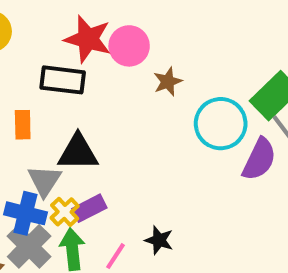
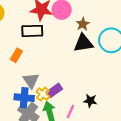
orange rectangle: (23, 125) -> (16, 55), turned 40
black triangle: (78, 152) -> (83, 43), moved

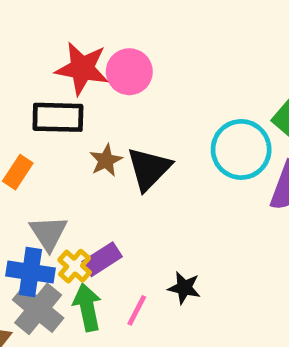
brown star: (83, 24) -> (106, 160), moved
black triangle: (83, 43) -> (149, 169), moved, turned -40

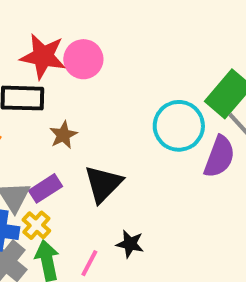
black triangle: (149, 169) -> (103, 184), moved
purple rectangle: (102, 259) -> (45, 188), moved

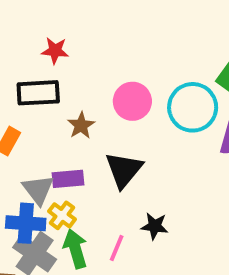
red star: (43, 56) -> (55, 51), size x0.6
pink circle: (83, 59) -> (132, 101), moved
purple rectangle: (45, 188) -> (68, 179), turned 32

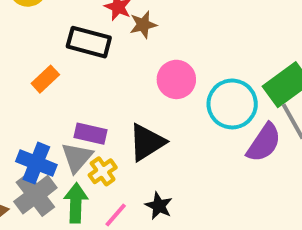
brown star: (81, 125) -> (143, 25), moved
gray triangle: (38, 190) -> (77, 157), moved
yellow cross: (62, 215) -> (103, 171), moved

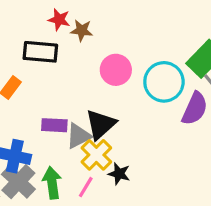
brown star: (143, 25) -> (82, 30), turned 30
gray triangle: (77, 157) -> (78, 136), moved, turned 32
yellow cross: (103, 171) -> (96, 155), moved, size x1.4

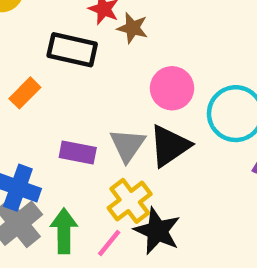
black triangle: (101, 124) -> (170, 146), moved
gray triangle: (78, 136) -> (127, 145), moved, turned -36
black star: (119, 174) -> (157, 231), size x1.5

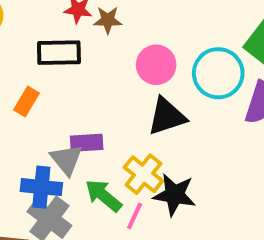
gray triangle: (127, 145) -> (66, 160), moved
black triangle: (170, 146) -> (167, 116), turned 30
green arrow: (64, 231) -> (103, 196), moved, turned -36

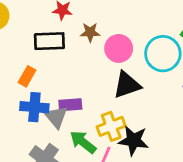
brown star: (108, 20) -> (90, 32), moved
yellow cross: (143, 174) -> (111, 126), turned 32
blue cross: (41, 187) -> (34, 107), moved

